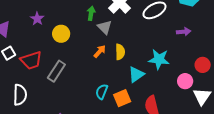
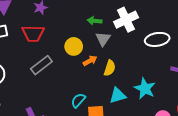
green arrow: (91, 13) -> (95, 21), turned -112
yellow circle: (61, 34) -> (74, 46), moved
red trapezoid: (31, 60) -> (33, 33), moved

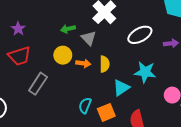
green arrow: (95, 21) -> (68, 29), moved
white ellipse: (157, 39) -> (140, 35), moved
orange arrow: (90, 61) -> (83, 63), turned 56

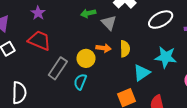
yellow circle: (63, 55) -> (86, 58), moved
red trapezoid: (20, 56) -> (39, 40), turned -140
cyan semicircle: (85, 105) -> (80, 82), moved

